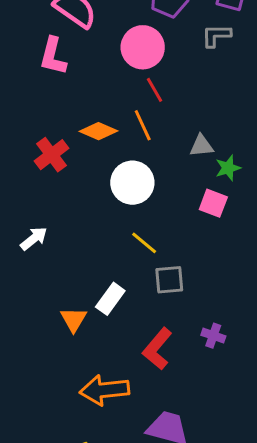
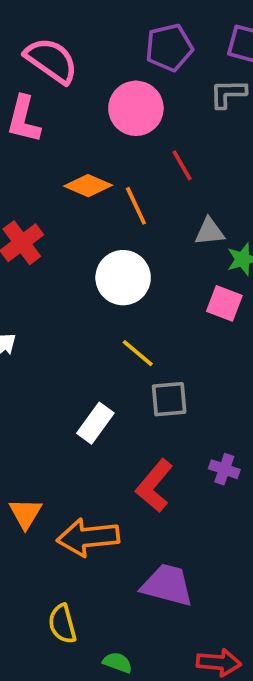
red line: (154, 90) -> (182, 165), moved
orange diamond: (99, 131) -> (88, 186), moved
orange triangle: (74, 319) -> (25, 513), moved

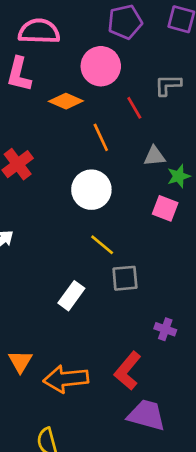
pink semicircle: (51, 60) -> (39, 31), turned -33
gray L-shape: (228, 94) -> (168, 85), moved
orange diamond: (88, 186) -> (66, 101), moved
red L-shape: (154, 486) -> (128, 371), moved
purple trapezoid: (167, 585) -> (146, 415), moved

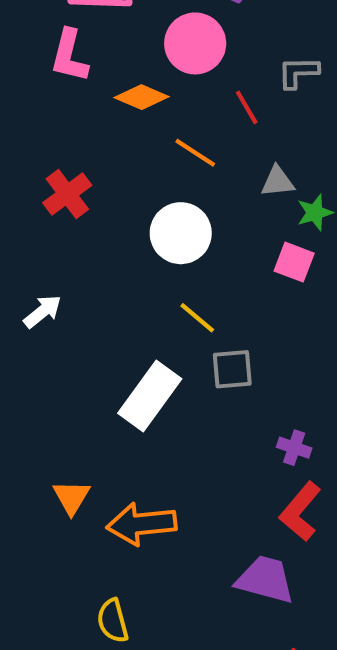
orange line: (101, 137) -> (195, 153), turned -32
white rectangle: (71, 296) -> (150, 396), size x1.5
red L-shape: (128, 371) -> (300, 512), moved

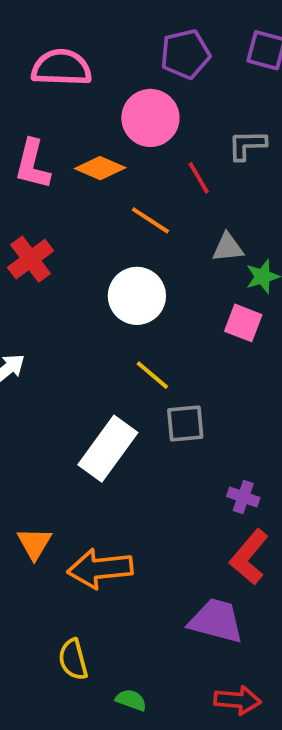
pink L-shape: (69, 56) -> (32, 164), moved

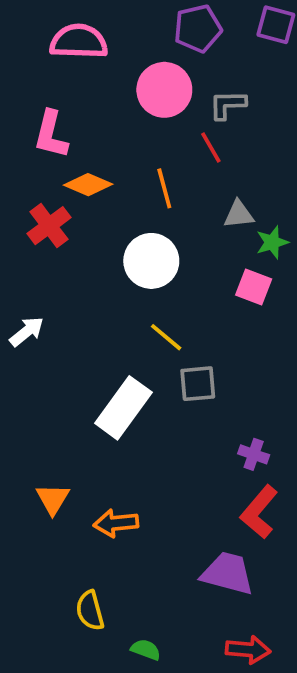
gray L-shape: (247, 145) -> (228, 105), moved
orange diamond: (100, 168) -> (88, 185), moved
orange line: (150, 220) -> (164, 188), turned 42
orange arrow: (100, 569) -> (116, 523), size x0.7

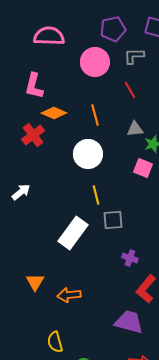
gray L-shape: (228, 105) -> (134, 56), moved
red line: (211, 147) -> (130, 90), moved
yellow line: (166, 337) -> (96, 195), turned 36
purple cross: (254, 454) -> (130, 258), moved

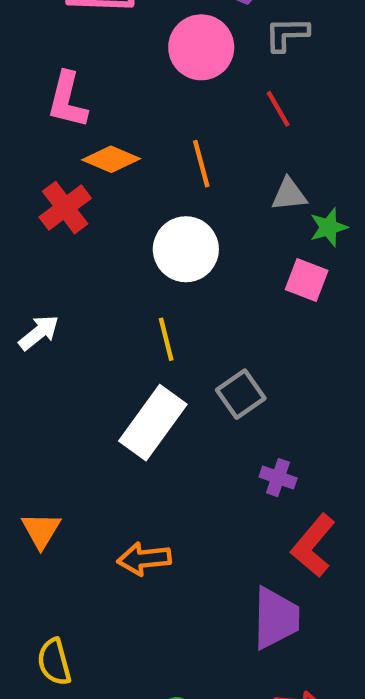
yellow line: (96, 195) -> (166, 339), moved
gray square: (113, 220) -> (241, 394), turned -30
orange triangle: (35, 282) -> (41, 530), moved
purple trapezoid: (129, 322) -> (276, 618), turned 76
yellow semicircle: (55, 342) -> (54, 662), moved

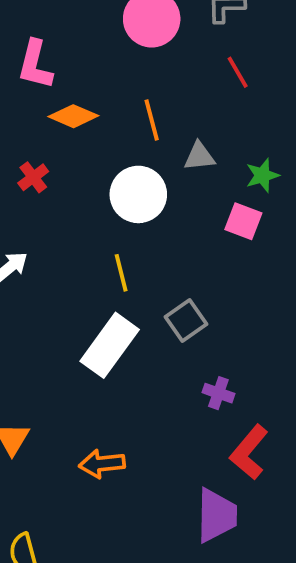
red line: (278, 109) -> (238, 72), moved
gray triangle: (289, 194) -> (199, 156), moved
red cross: (65, 208) -> (33, 177), moved, size x0.7

